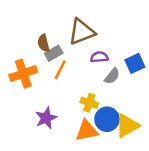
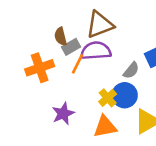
purple semicircle: (99, 57) -> (96, 51), moved, size x1.6
yellow cross: (89, 103) -> (108, 98), turned 30
blue circle: (107, 119) -> (125, 95), moved

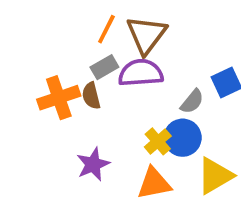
brown triangle: (100, 25) -> (146, 35), turned -32
brown semicircle: (61, 36) -> (91, 96), moved
orange line: (78, 64) -> (106, 29), moved

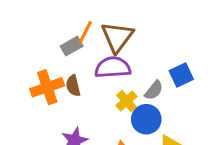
gray rectangle: (104, 67) -> (72, 46), moved
yellow cross: (158, 141) -> (126, 101), moved

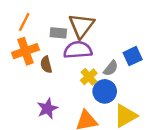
orange line: (85, 32) -> (24, 22), moved
gray rectangle: (72, 46) -> (58, 33), moved, turned 35
orange cross: (47, 87) -> (25, 51), moved

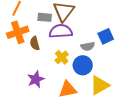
gray semicircle: (111, 68) -> (88, 46), turned 40
yellow cross: (89, 77) -> (62, 57), moved

